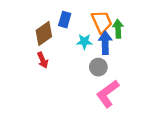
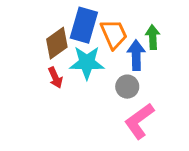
blue rectangle: (65, 20) -> (84, 25), size x1.6
orange trapezoid: (102, 22) -> (114, 34), moved
cyan star: (84, 42) -> (87, 63), moved, size x1.6

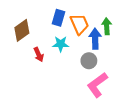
blue rectangle: (84, 25) -> (59, 18), size x0.7
brown diamond: (57, 43) -> (22, 30), moved
cyan star: (87, 63) -> (61, 44), size x0.7

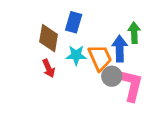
orange trapezoid: (79, 24) -> (100, 58), moved
brown diamond: (22, 30) -> (49, 38), moved, turned -45
pink L-shape: (97, 85) -> (132, 85), moved, turned 140

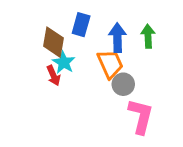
blue arrow: (120, 49) -> (117, 38), moved
cyan star: (76, 55) -> (64, 62), moved, turned 30
pink L-shape: (132, 85) -> (141, 116), moved

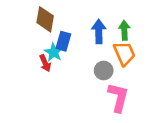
blue rectangle: (81, 25) -> (63, 41), moved
brown diamond: (53, 42) -> (45, 19), moved
orange trapezoid: (110, 64) -> (124, 53), moved

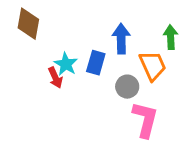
brown diamond: (45, 19) -> (28, 24), moved
green arrow: (124, 30) -> (171, 37), moved
blue rectangle: (63, 41) -> (96, 63), moved

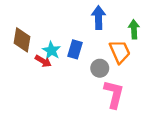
brown diamond: (28, 24) -> (22, 40), moved
blue arrow: (121, 39) -> (99, 18), moved
red arrow: (55, 78) -> (43, 61), turned -35

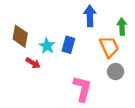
red arrow: (43, 61) -> (33, 63), moved
gray circle: (100, 68) -> (116, 72), moved
pink L-shape: (114, 94) -> (82, 89), moved

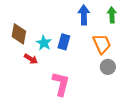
green arrow: (122, 27) -> (112, 15), moved
pink L-shape: (82, 89) -> (61, 84), moved

